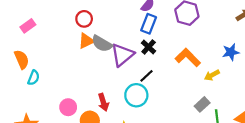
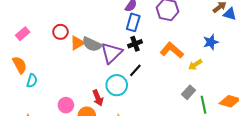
red circle: (84, 19) -> (60, 32), moved
black cross: (149, 47) -> (135, 44), turned 32
cyan circle: (136, 95) -> (117, 85), moved

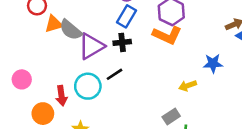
orange L-shape: (172, 50) -> (167, 35), moved, turned 150
pink circle: (66, 105) -> (22, 79), moved

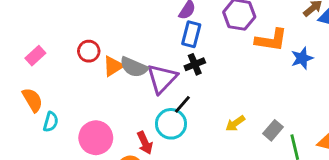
orange L-shape: (167, 35) -> (271, 40), moved
black line: (114, 74) -> (182, 104), moved
pink circle: (22, 79) -> (96, 138), size x1.5
yellow arrow: (188, 86) -> (235, 123), moved

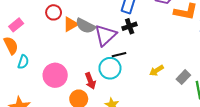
pink rectangle: (35, 56) -> (16, 25), moved
black line: (182, 104) -> (119, 55), turned 32

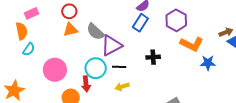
orange triangle: (71, 24) -> (70, 30), moved
black cross: (130, 26) -> (153, 57), moved
cyan circle: (110, 68) -> (96, 68), moved
yellow arrow: (156, 71) -> (122, 87), moved

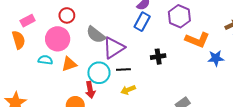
orange triangle: (70, 30) -> (69, 64), moved
cyan semicircle: (29, 49) -> (45, 60), moved, turned -112
pink circle: (55, 70) -> (58, 39), moved

